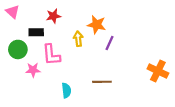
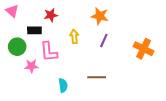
orange star: (97, 25) -> (100, 16), moved
orange cross: (158, 71) -> (144, 49), moved

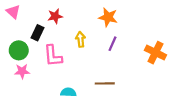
black rectangle: (34, 30) -> (37, 33), turned -64
pink star: (31, 66) -> (22, 71), moved
cyan semicircle: (63, 85) -> (68, 92), turned -80

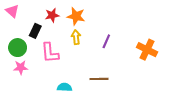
orange star: (108, 17) -> (76, 16), moved

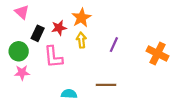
pink triangle: (12, 11) -> (22, 12), moved
red star: (52, 15) -> (59, 28), moved
orange star: (76, 16) -> (81, 18), turned 30

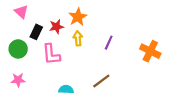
pink star: (22, 73) -> (18, 80), moved
brown line: (106, 85) -> (101, 81), turned -36

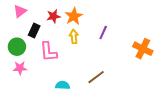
pink triangle: (21, 12) -> (20, 11), turned 40
red star: (57, 27) -> (53, 16), moved
purple line: (109, 43) -> (103, 32), moved
pink star: (18, 80) -> (20, 68), moved

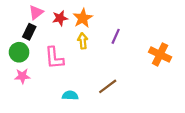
pink triangle: (20, 11) -> (36, 12), moved
black rectangle: (34, 30) -> (29, 32), moved

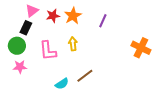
purple line: (116, 36) -> (103, 21), moved
yellow arrow: (83, 41) -> (73, 44), moved
brown line: (108, 86) -> (85, 76), moved
cyan semicircle: (70, 95) -> (62, 84), turned 144

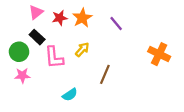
purple line: (103, 21) -> (116, 23), turned -64
black rectangle: (26, 28) -> (37, 37), moved, turned -72
yellow arrow: (73, 44) -> (82, 49), turned 48
brown line: (85, 76) -> (105, 74), moved, turned -30

